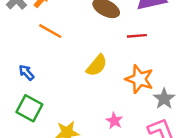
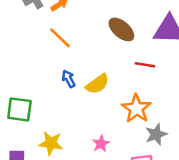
blue arrow: (26, 72) -> (69, 79), moved
green square: (29, 108) -> (19, 109), turned -35

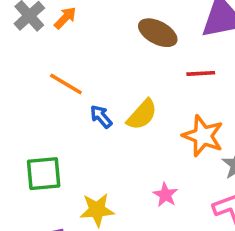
orange line: (60, 38) -> (66, 84), moved

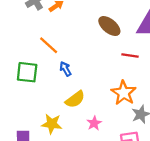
yellow semicircle: (142, 115) -> (75, 99), moved
green square: (44, 174) -> (27, 72), moved

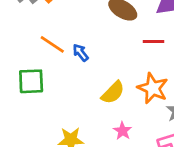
blue arrow: (65, 69) -> (81, 53), moved
yellow semicircle: (75, 99) -> (113, 93), moved

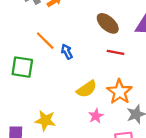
red line: (153, 42) -> (115, 52), moved
pink star: (123, 131) -> (96, 116), moved

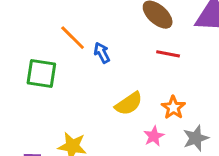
orange star: (120, 92) -> (173, 108), size x0.7
pink star: (96, 116) -> (154, 136), moved

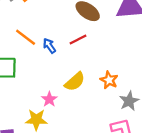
red line: (168, 54) -> (78, 39), moved, turned -30
pink star: (154, 136) -> (49, 99), moved

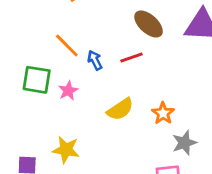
pink star: (49, 99) -> (68, 91), moved

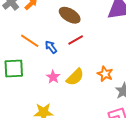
brown ellipse: (149, 24) -> (70, 15), moved
pink star: (68, 91) -> (53, 77), moved

